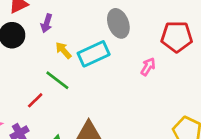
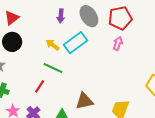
purple arrow: (47, 23) -> (61, 16), moved
red pentagon: (177, 37) -> (120, 18), moved

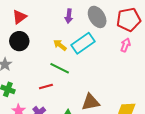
red line: (40, 86) -> (46, 86), turned 40

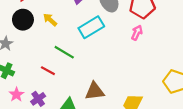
yellow arrow: (60, 45) -> (50, 20), moved
red line: (46, 86) -> (48, 71), turned 40

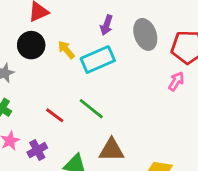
cyan rectangle: (91, 27) -> (98, 60), moved
green line: (64, 52) -> (91, 109), moved

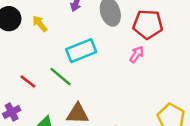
cyan rectangle: (98, 60) -> (81, 51), moved

